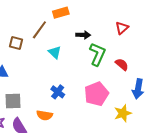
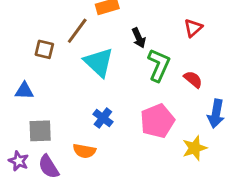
black arrow: (83, 35) -> (139, 38), turned 64
cyan triangle: (55, 52) -> (99, 62), size x1.6

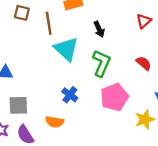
brown line: (77, 31) -> (49, 23), turned -45
brown square: (44, 49) -> (22, 13), moved
green L-shape: (159, 65) -> (101, 63), moved

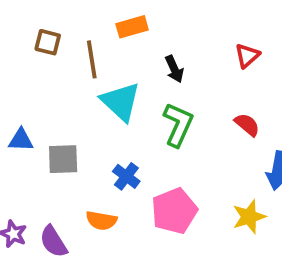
pink pentagon: (114, 97) -> (174, 211), moved
gray square: (18, 105) -> (63, 159), moved

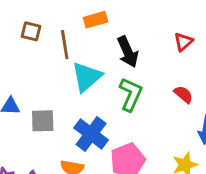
black arrow: (174, 69) -> (128, 52), size x1.5
cyan triangle: (121, 102) -> (87, 77), turned 36
blue cross: (126, 176) -> (91, 134), size x1.6

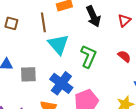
brown square: (31, 31) -> (11, 23), moved
black arrow: (128, 52) -> (93, 16), moved
cyan triangle: (87, 77) -> (58, 44), turned -30

